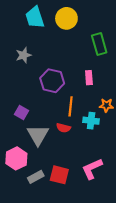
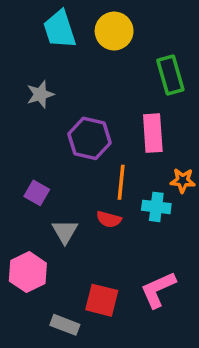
pink rectangle: (89, 78) -> (153, 133), size x1.5
gray triangle: (38, 135) -> (65, 232), size x0.7
gray rectangle: (36, 177) -> (65, 325), moved, turned 49

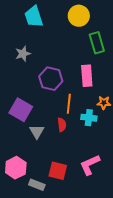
yellow circle: (114, 31) -> (79, 16), moved
purple square: (37, 193) -> (21, 110), size x1.6
red semicircle: (109, 219) -> (62, 125), turned -112
pink hexagon: (28, 272) -> (16, 168), moved

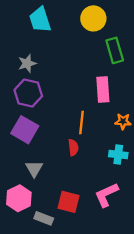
purple hexagon: (51, 79) -> (28, 93), moved
cyan cross: (89, 118) -> (118, 155), moved
gray triangle: (37, 132) -> (34, 169), moved

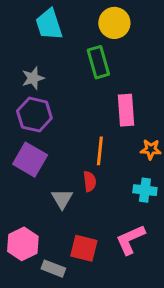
green rectangle: (115, 50) -> (98, 62), moved
gray triangle: (34, 169) -> (62, 199), moved

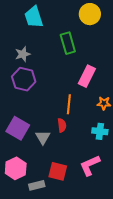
yellow circle: (114, 23) -> (90, 14), moved
pink rectangle: (126, 110) -> (87, 76), turned 30
purple square: (30, 160) -> (18, 128), moved
gray rectangle: (53, 269) -> (37, 185), turned -35

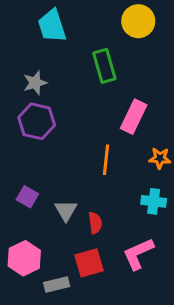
red semicircle: (62, 125) -> (95, 223), moved
purple square: (18, 128) -> (27, 197), size x0.6
red square: (58, 171) -> (89, 263), turned -30

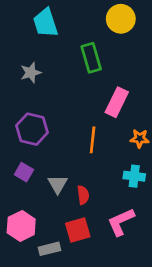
purple hexagon: (37, 121) -> (32, 129), moved

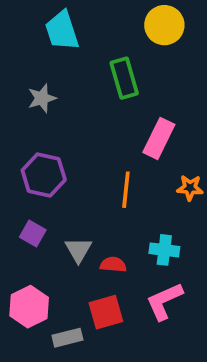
cyan cross: (134, 176) -> (164, 250), moved
red semicircle: (83, 195) -> (113, 265), turned -78

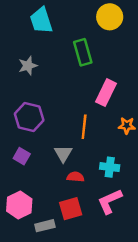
gray triangle: (78, 250) -> (63, 154), moved

